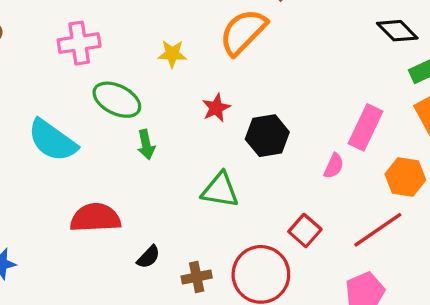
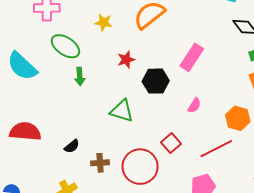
pink rectangle: (365, 127) -> (192, 57), moved
red semicircle: (95, 218) -> (25, 131), moved

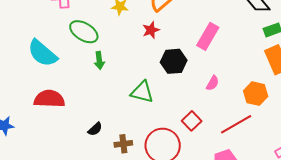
red star: (126, 60) -> (151, 30), moved
red semicircle: (25, 131) -> (49, 99), moved

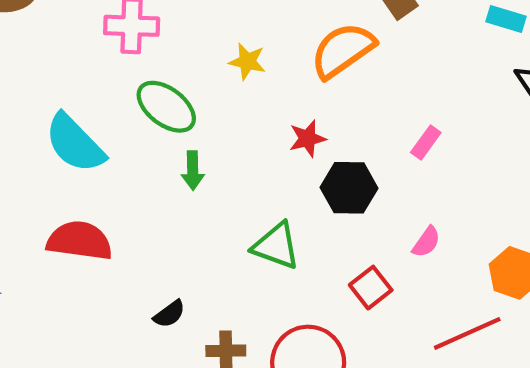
red star: (151, 30) -> (307, 139), moved
pink rectangle: (208, 36) -> (426, 143), size x0.6
red square: (192, 121) -> (371, 288), moved

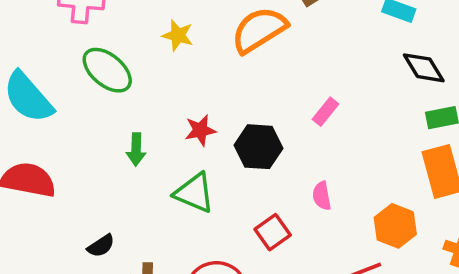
red star: (307, 139) -> (200, 130), moved
green arrow: (193, 171) -> (136, 149), moved
pink semicircle: (426, 242) -> (322, 196), turned 132

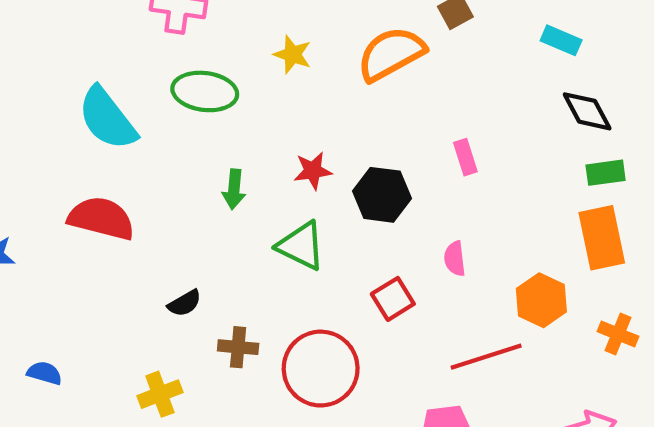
green ellipse: (107, 70) -> (205, 91), turned -36
pink rectangle: (326, 112) -> (465, 157), turned -60

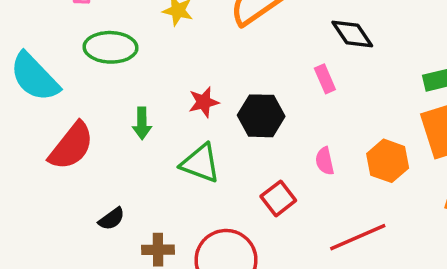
black diamond: (587, 111) -> (352, 34), moved
red semicircle: (101, 218) -> (71, 146), moved, turned 120
orange hexagon: (541, 300) -> (388, 161), moved

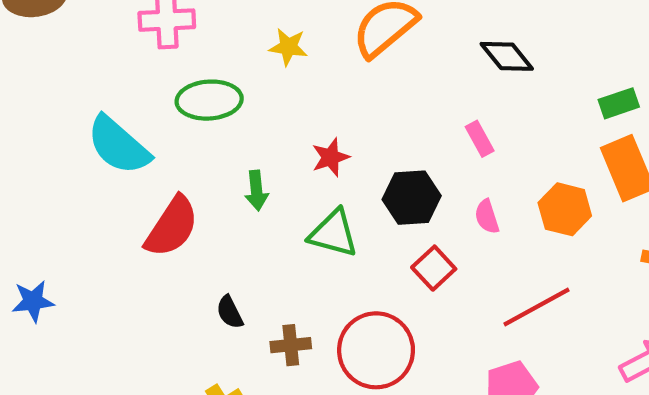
pink rectangle: (325, 79) -> (480, 139), moved
black hexagon: (261, 116) -> (412, 198), moved
black semicircle: (112, 219) -> (230, 312), turned 104

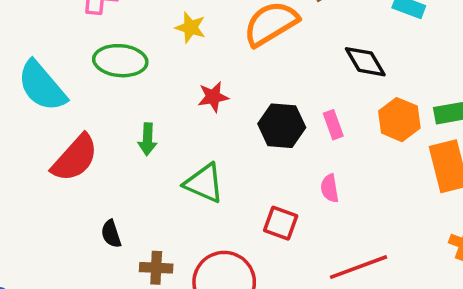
red star: (331, 157) -> (213, 97), moved
black hexagon: (412, 198) -> (282, 126), moved
orange hexagon: (565, 209) -> (399, 120), moved
red square: (434, 268) -> (281, 223), turned -36

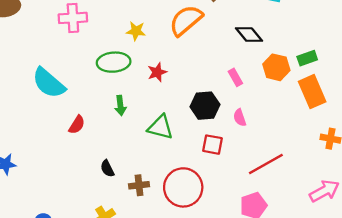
green ellipse: (120, 61) -> (114, 62), moved
black hexagon: (282, 126) -> (205, 106), moved
red semicircle: (75, 158) -> (77, 125), size x0.6

